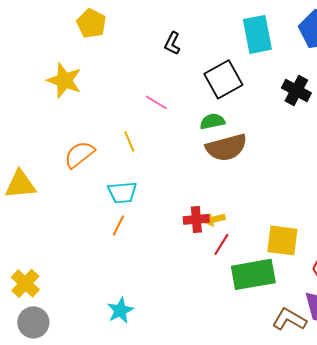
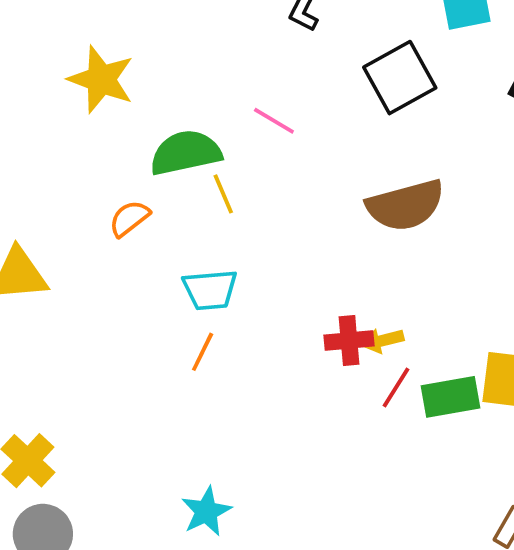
green semicircle: (212, 121) -> (186, 153), moved, size x1.5
orange semicircle: (79, 154) -> (129, 218), size x0.7
green rectangle: (253, 274) -> (450, 397), moved, size x0.7

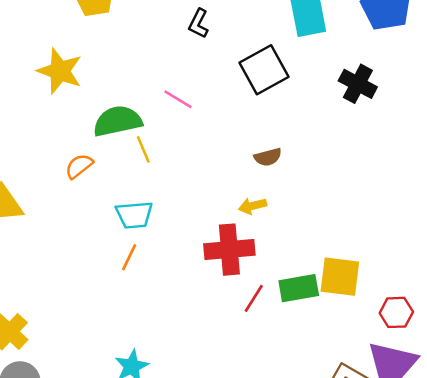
brown semicircle: (405, 205) -> (268, 157), size x0.5
red cross: (349, 340) -> (229, 250), size x1.5
yellow arrow: (383, 340) -> (252, 206), moved
red line: (396, 387) -> (254, 298), moved

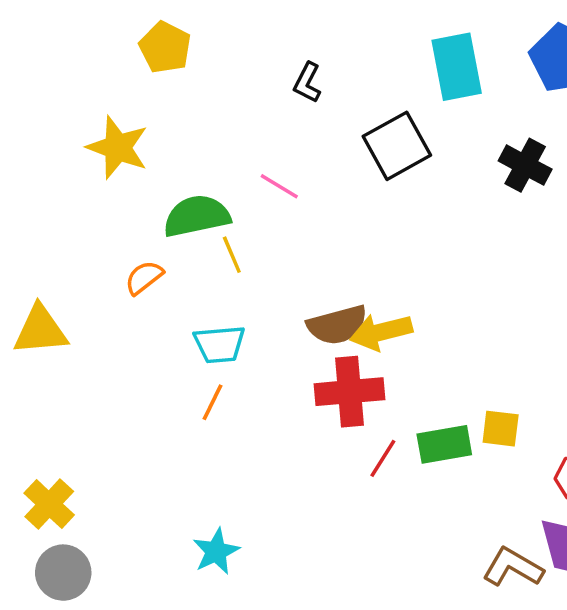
brown semicircle: (268, 157) -> (337, 325), moved, size x1.6
yellow arrow: (252, 206) -> (381, 332), size x1.6
yellow square: (340, 277) -> (501, 429), size x0.7

